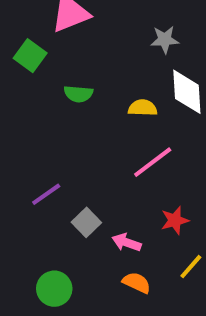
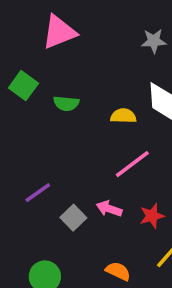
gray star: (165, 40) -> (154, 41), moved
green square: (30, 56) -> (23, 86), moved
pink arrow: (127, 242) -> (109, 209), moved

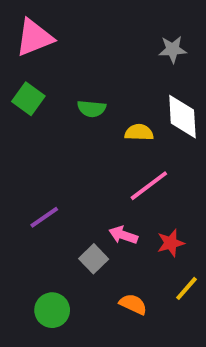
pink triangle: (59, 32) -> (34, 38), moved
green semicircle: (66, 103) -> (92, 109), moved
gray square: (73, 218) -> (94, 259), moved

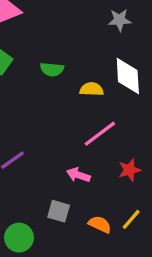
red star: (171, 243) -> (129, 170), moved
gray square: (94, 259) -> (59, 211), moved, turned -30
orange semicircle: (133, 304) -> (100, 224), moved

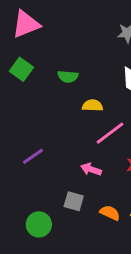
yellow semicircle: (92, 89) -> (92, 106), moved

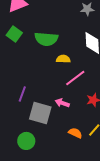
green semicircle: (68, 76) -> (46, 39), size x1.6
purple line: (33, 156) -> (22, 94), turned -35
gray square: (74, 201) -> (40, 113), moved, size x1.6

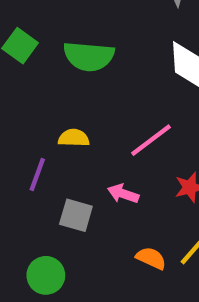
yellow semicircle: (63, 59) -> (74, 138), moved
gray square: (40, 113) -> (76, 215), size x0.7

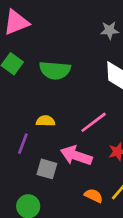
pink arrow: (123, 194) -> (76, 156), size x1.6

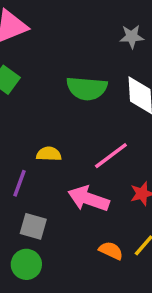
green semicircle: (55, 70) -> (87, 88), moved
gray square: (47, 169) -> (33, 226), moved

